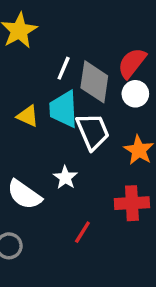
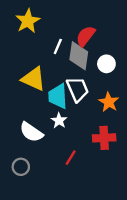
red semicircle: (132, 63) -> (86, 36), moved
cyan trapezoid: (64, 109) -> (58, 96), moved
yellow triangle: (28, 116) -> (34, 79), size x1.6

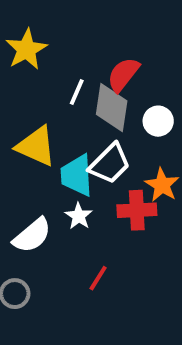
white trapezoid: (78, 89) -> (110, 164), turned 68
white semicircle: (31, 132) -> (32, 235), turned -75
red cross: (104, 138) -> (137, 210), moved

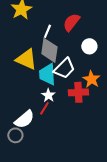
gray diamond: (112, 108) -> (49, 50), moved
white semicircle: (32, 235) -> (24, 119), moved
red line: (98, 278) -> (44, 108), moved

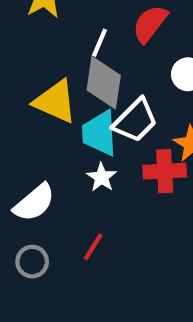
red line: (44, 108) -> (93, 247), moved
white semicircle: (24, 119) -> (34, 203), moved

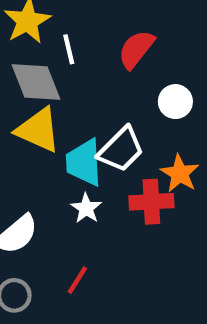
white line: (99, 43) -> (69, 49), moved, turned -36
gray diamond: (104, 83) -> (36, 82), moved, turned -30

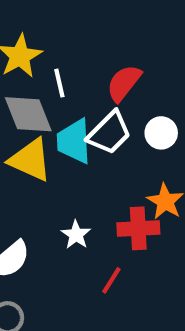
white trapezoid: (121, 149) -> (109, 133), moved
cyan trapezoid: (84, 163) -> (74, 141), moved
red line: (77, 280) -> (111, 280), moved

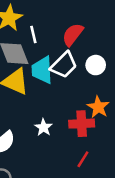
red line: (111, 280) -> (83, 159), moved

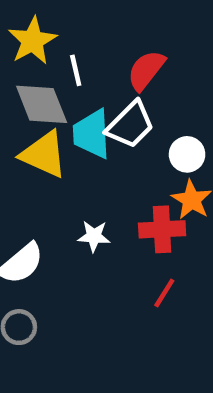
white circle: (96, 65) -> (187, 154), moved
white star: (43, 127) -> (94, 236), turned -30

